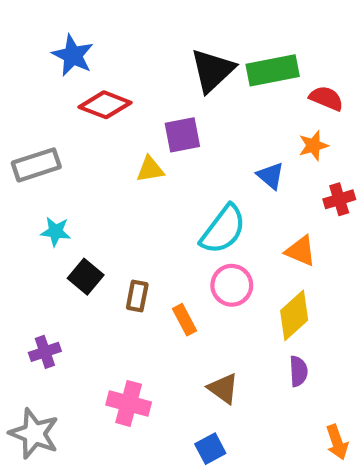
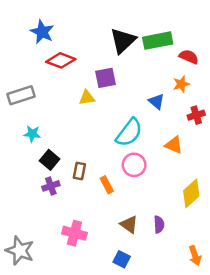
yellow diamond: (294, 315) -> (191, 193), moved
purple cross: (45, 352) -> (51, 186), moved
purple semicircle: (298, 371) -> (159, 224), moved
blue square: (210, 449) -> (122, 259), turned -35

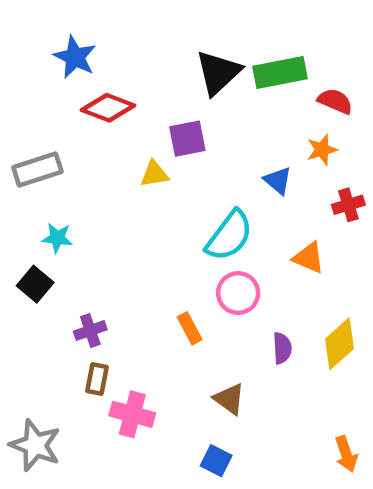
black square: (50, 160) -> (35, 284), moved
brown rectangle: (79, 171) -> (97, 379), moved
purple semicircle: (159, 224) -> (282, 348), moved

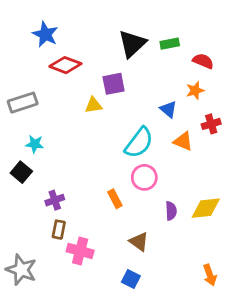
green rectangle: (280, 72) -> (170, 44), size x0.6
orange triangle: (309, 258) -> (183, 141), moved
yellow diamond: (340, 344) -> (206, 208), turned 36

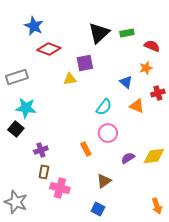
cyan semicircle: (139, 143) -> (104, 107), size x0.7
cyan star: (35, 144) -> (26, 108), size x1.5
purple semicircle: (171, 211) -> (128, 158), turned -120
brown triangle: (139, 242) -> (104, 181), turned 49

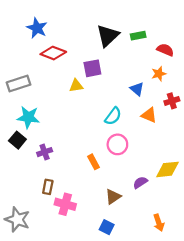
purple cross: (41, 150) -> (45, 152), moved
purple semicircle: (128, 158) -> (140, 182), moved
orange arrow: (157, 206) -> (159, 223), moved

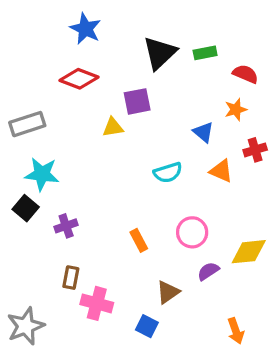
blue star: (37, 28) -> (85, 29), moved
cyan semicircle: (113, 116) -> (168, 173), turned 36
pink circle: (117, 144) -> (192, 232), moved
gray star: (17, 219) -> (26, 326), turned 30
blue square: (107, 227) -> (147, 326), moved

